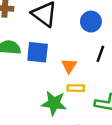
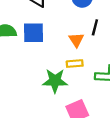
orange triangle: (69, 66) -> (76, 40), moved

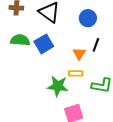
blue square: (33, 33) -> (44, 44), turned -36

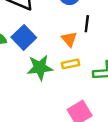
green star: (58, 86) -> (40, 68), moved

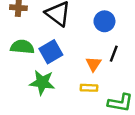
green star: (40, 68) -> (42, 82), moved

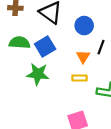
blue circle: (104, 21) -> (84, 26), moved

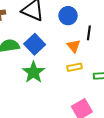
green star: (38, 74) -> (33, 72), turned -30

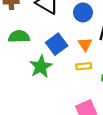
blue square: (35, 44) -> (57, 44), moved

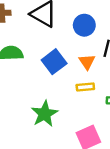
green star: (41, 67) -> (45, 114), moved

